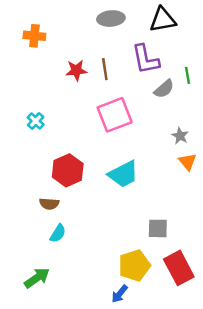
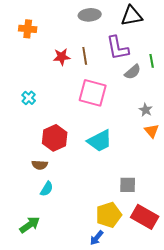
pink square: (115, 115) -> (93, 93), turned 36
red rectangle: (179, 268) -> (145, 217), turned -32

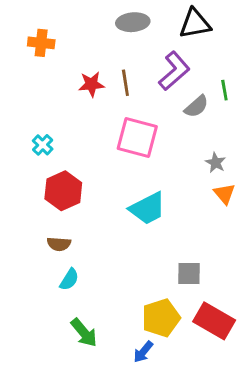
purple L-shape: (118, 48) -> (174, 71), turned -120
red hexagon: (55, 138) -> (63, 191), moved
green arrow: (30, 225) -> (84, 333), moved, turned 85

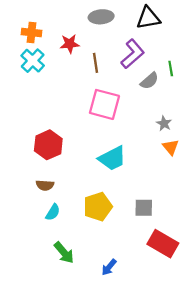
red star: (91, 84) -> (70, 44), moved
cyan cross: (43, 145) -> (33, 61), moved, size x1.5
yellow pentagon: (161, 318) -> (98, 207), moved

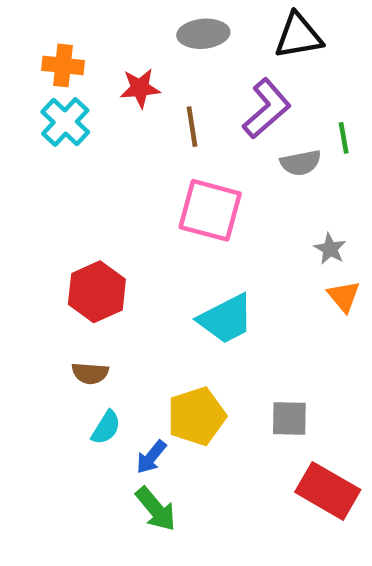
gray semicircle: (149, 81) -> (301, 163), turned 30
green arrow: (64, 253) -> (156, 509), moved
blue arrow: (109, 267) -> (151, 457), moved

